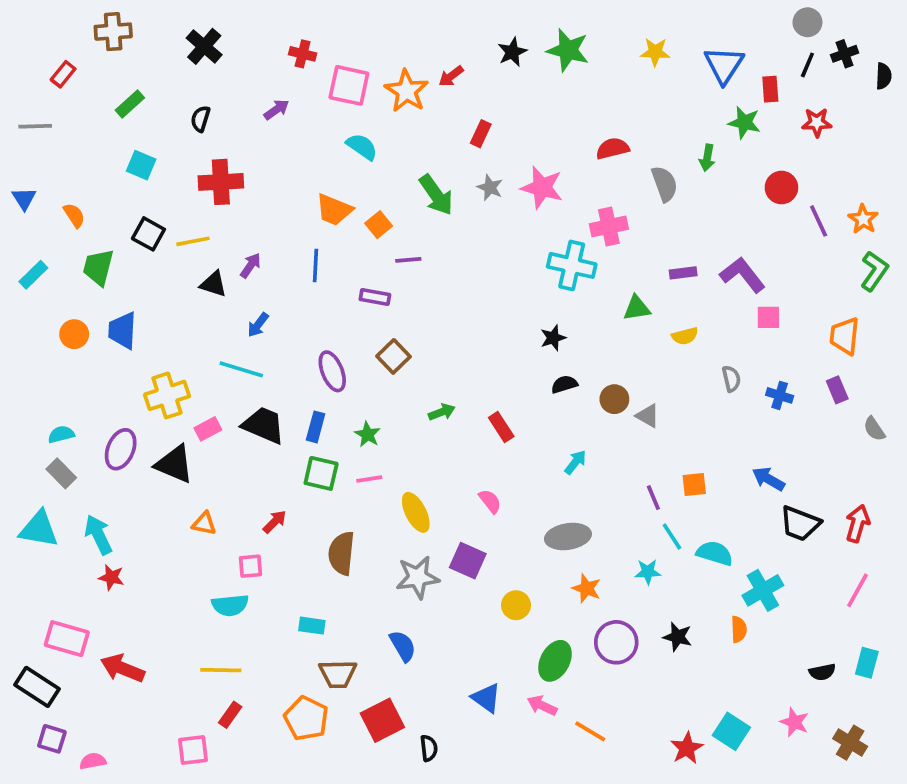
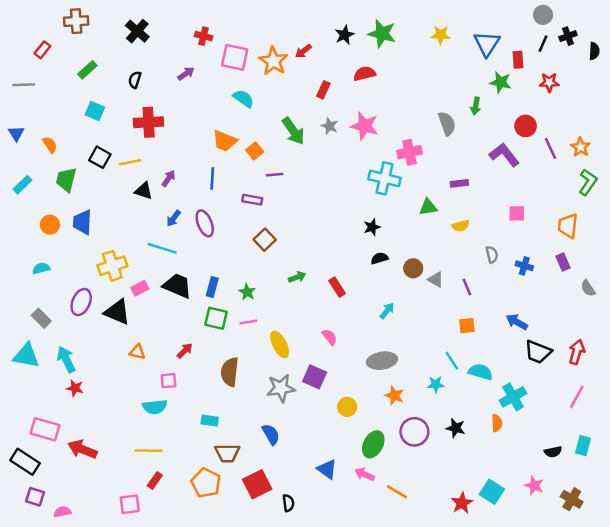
red semicircle: (613, 149) -> (365, 74), moved
purple L-shape: (742, 275) -> (504, 155), moved
purple ellipse: (332, 371) -> (205, 223), moved
cyan semicircle: (61, 434) -> (41, 268), moved
purple line: (653, 498) -> (467, 287), moved

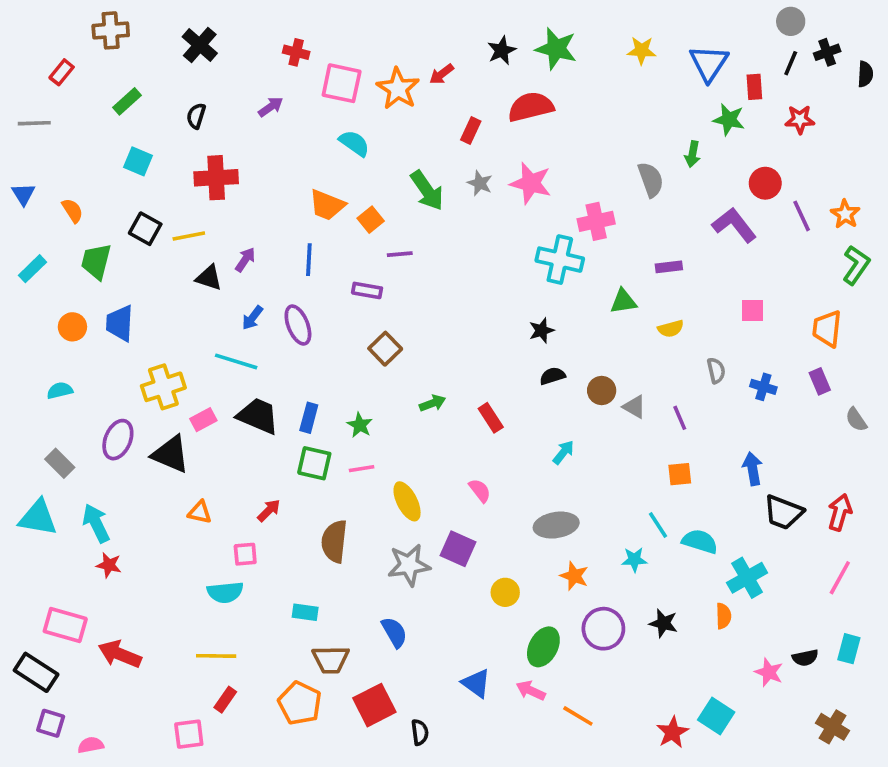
red semicircle: (365, 74) -> (531, 107), size x1.4
blue arrow: (517, 322) -> (753, 469), turned 50
pink star: (534, 485) -> (769, 672), moved

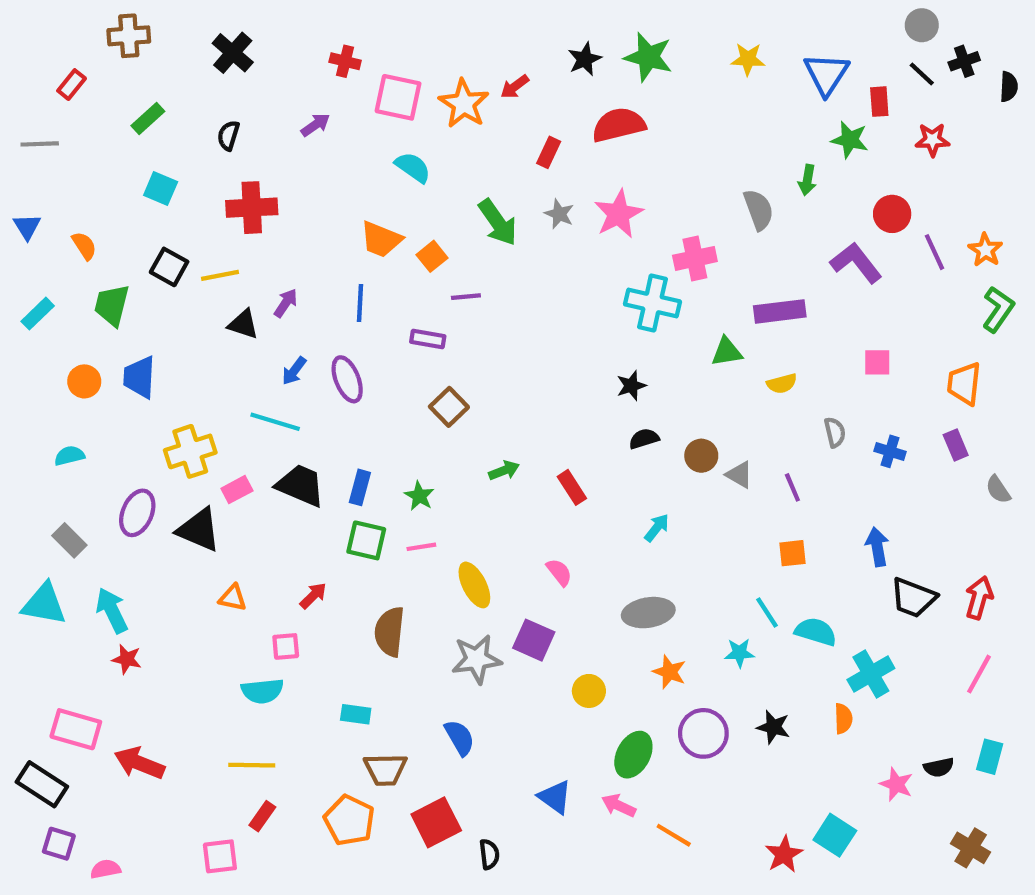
black line: (791, 63) -> (922, 74), turned -70
pink star: (531, 183) -> (619, 214), turned 30
purple rectangle: (669, 267) -> (780, 311), size x1.6

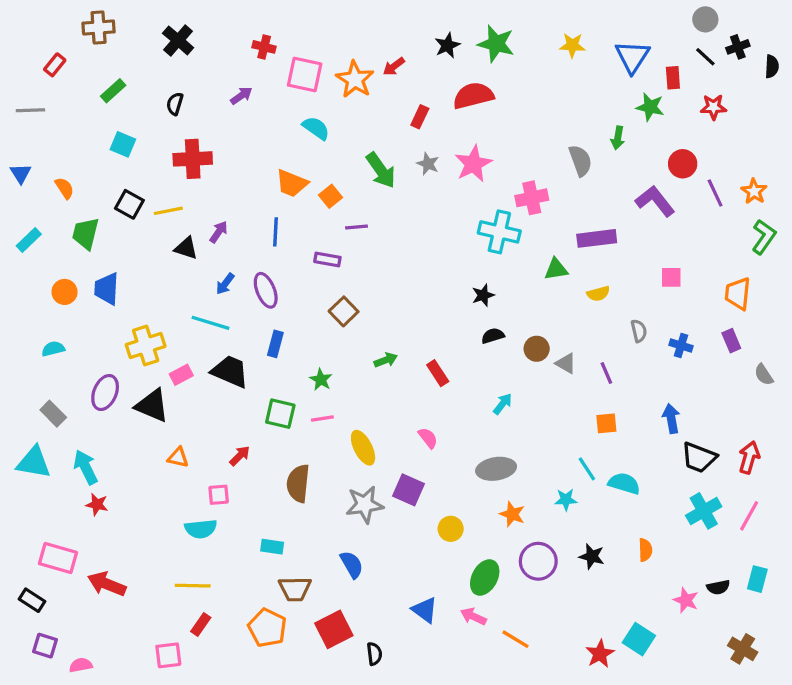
blue rectangle: (360, 487) -> (275, 344), moved
cyan cross: (871, 674) -> (704, 511), moved
black rectangle: (42, 784) -> (32, 600), size x0.7

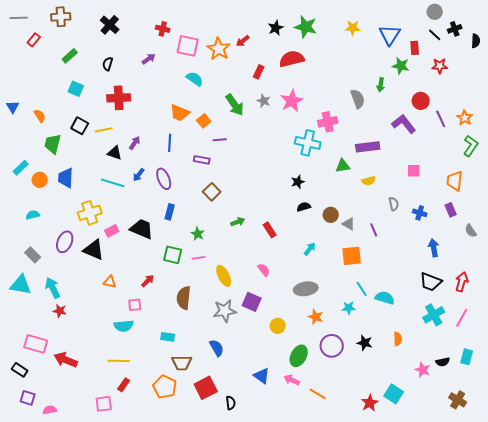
gray line: (30, 110) -> (19, 18), moved
cyan rectangle: (29, 240) -> (21, 168), moved
cyan line: (211, 323) -> (113, 183), moved
blue arrow: (671, 418) -> (434, 248), moved
orange square: (606, 423) -> (352, 256), moved, size x1.5

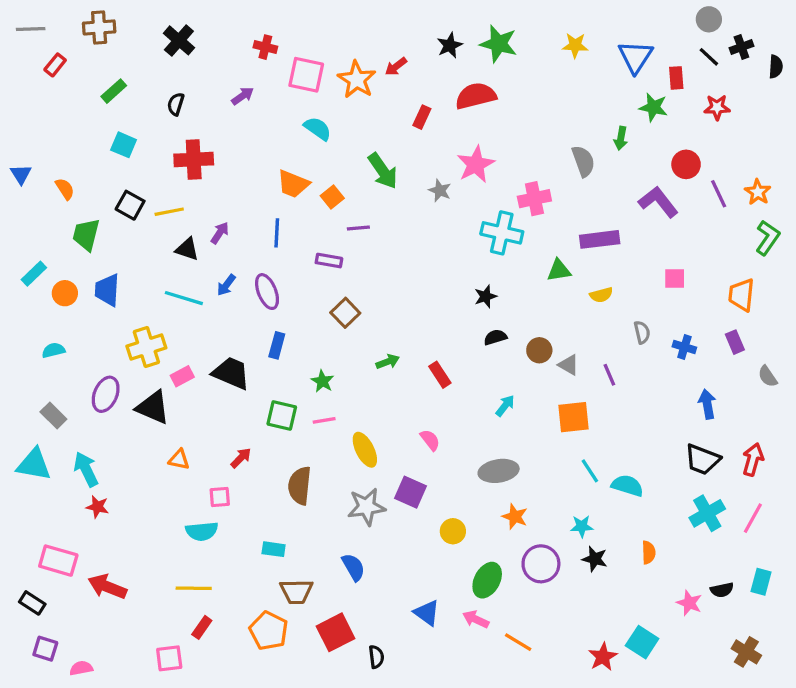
gray star: (264, 101) -> (440, 190), moved
cyan star: (349, 308) -> (582, 526), moved

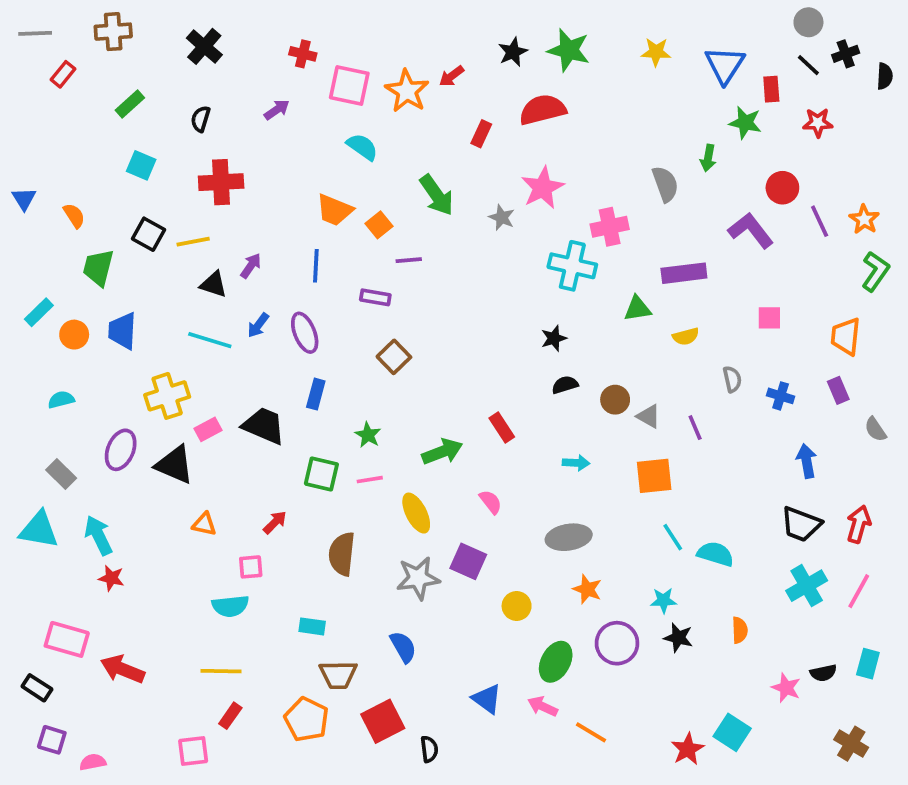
green arrow: (388, 362) -> (442, 452), moved, size x1.5
cyan arrow: (505, 406) -> (576, 463), turned 55

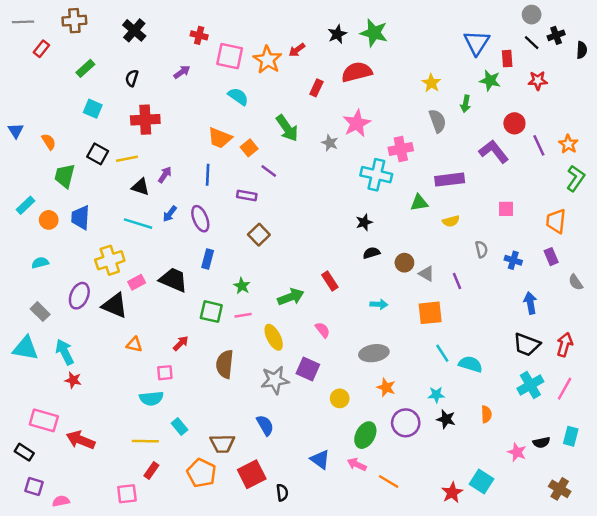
yellow star: (656, 52) -> (431, 83), moved, turned 30
purple line: (409, 260) -> (269, 171), turned 42
cyan rectangle: (312, 626) -> (180, 427), moved, turned 42

